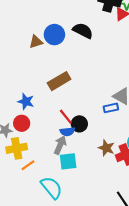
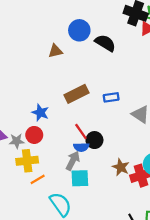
blue circle: (54, 35) -> (79, 30), moved
blue rectangle: (111, 108) -> (111, 97), moved

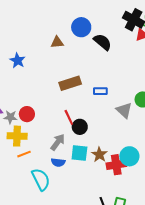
blue star: (40, 113) -> (18, 61), moved
blue semicircle: (81, 147) -> (58, 162), moved
cyan square: (80, 178) -> (79, 153), moved

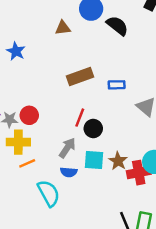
red line: (69, 117) -> (80, 118), turned 49

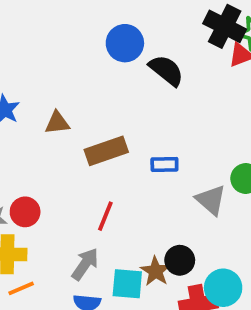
brown triangle: (63, 28) -> (57, 123), moved
black circle: (93, 128) -> (180, 260), moved
brown star: (118, 161) -> (156, 271), moved

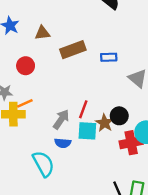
red circle: (25, 212) -> (26, 66), moved
red line: (105, 216) -> (83, 109), moved
orange line: (21, 288) -> (25, 103), moved

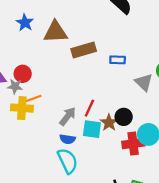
brown triangle: (42, 33) -> (55, 32), size x1.6
red circle: (26, 66) -> (23, 74), moved
cyan semicircle: (43, 164) -> (68, 161), moved

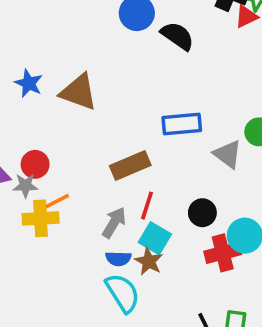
brown triangle: (55, 32) -> (79, 92), turned 30
brown rectangle: (84, 50) -> (130, 166), moved
blue rectangle: (118, 60) -> (182, 124), size x1.5
brown star: (109, 123) -> (149, 261), moved
cyan square: (92, 129) -> (155, 238), turned 30

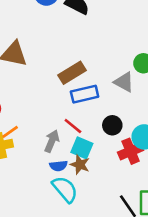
blue rectangle: (182, 124) -> (85, 94), moved
brown rectangle: (130, 166) -> (72, 73), moved
red line: (147, 206) -> (73, 126), turned -60

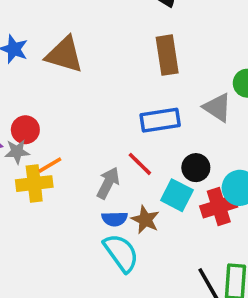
brown rectangle: (72, 73) -> (167, 55), moved, turned -72
cyan square: (82, 148) -> (177, 195), moved

